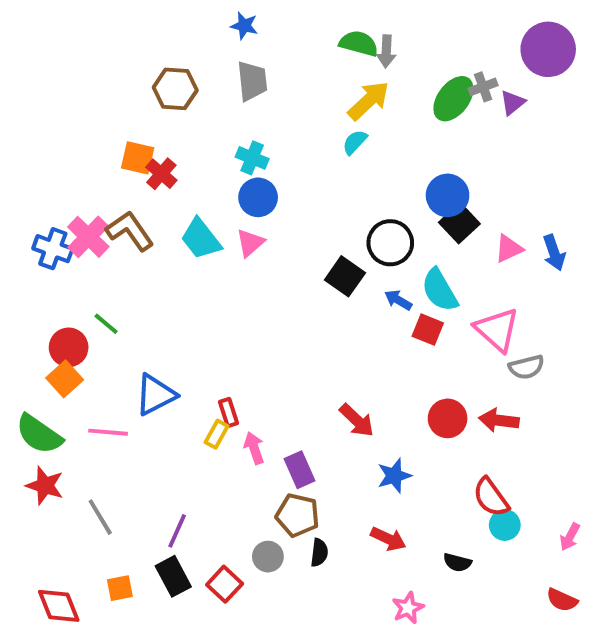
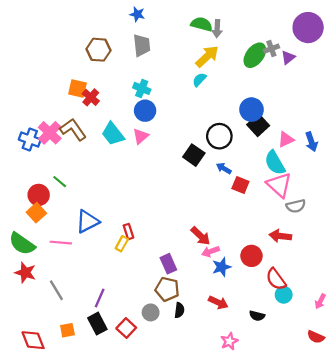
cyan semicircle: (440, 290) -> (275, 163), moved
red circle: (448, 418) -> (251, 256), moved
pink arrow: (254, 448) -> (210, 251), moved, turned -91

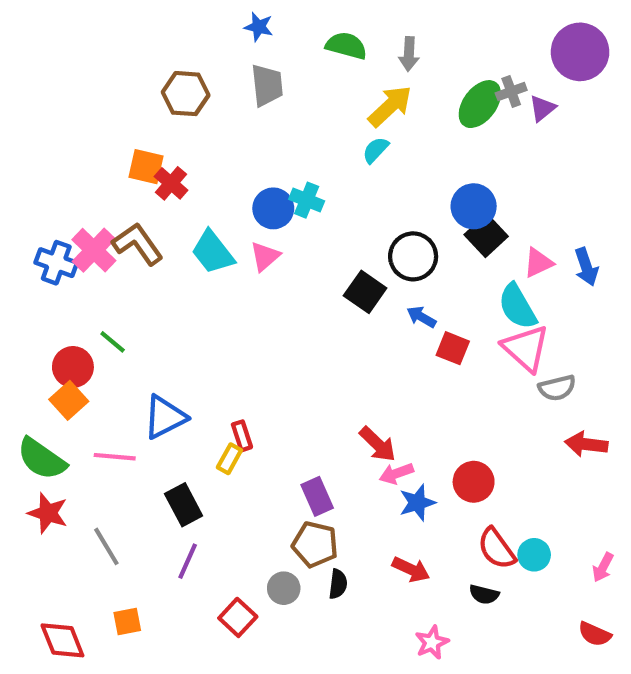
green semicircle: (202, 24) -> (346, 46), moved
cyan cross: (142, 88) -> (307, 200), moved
red arrow: (280, 236) -> (586, 444), moved
red semicircle: (276, 279) -> (497, 549), moved
black rectangle: (97, 324) -> (184, 505), moved

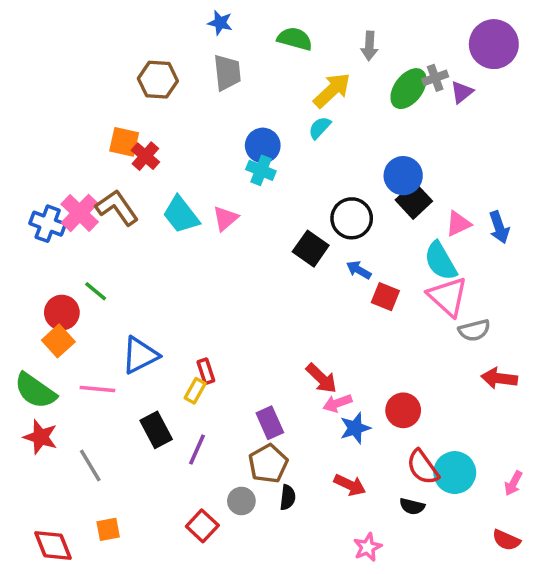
gray arrow: (409, 54) -> (369, 46), moved
blue circle: (273, 208) -> (263, 145), moved
brown pentagon: (315, 544) -> (268, 464), turned 30
cyan circle: (534, 555) -> (455, 473), size x1.5
purple line: (188, 561) -> (197, 449), moved

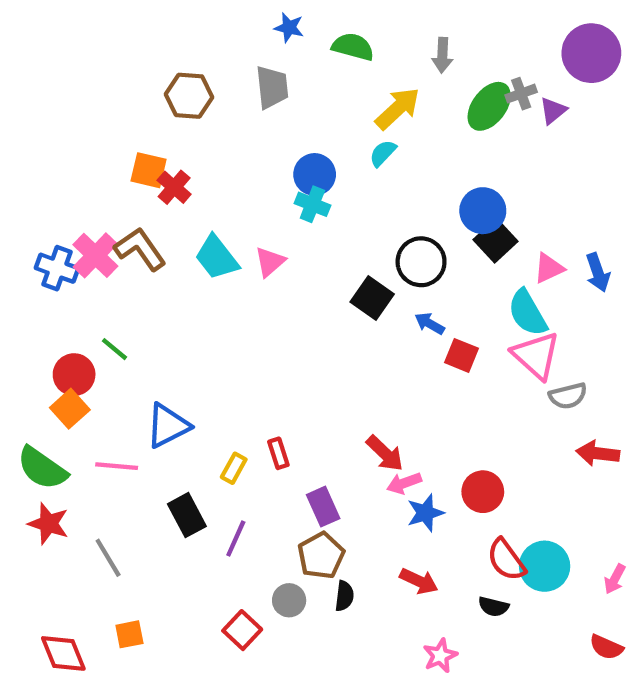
blue star: (220, 23) -> (289, 28), moved
red rectangle: (206, 371) -> (278, 453), moved

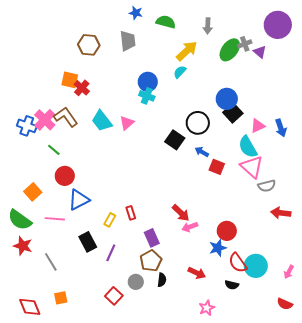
purple triangle: (553, 111) -> (260, 52), turned -40
green line: (114, 349) -> (54, 150), moved
red circle: (74, 375) -> (65, 176), moved
blue star: (425, 513) -> (218, 248), moved

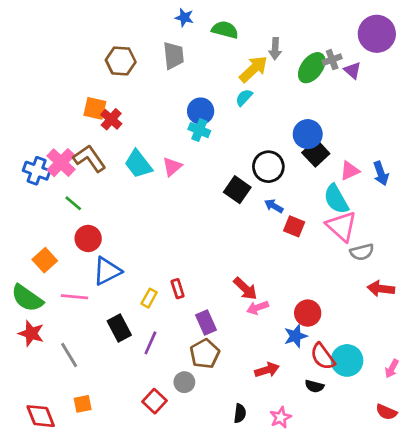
gray arrow: (208, 26) -> (275, 49), moved
red arrow: (197, 273) -> (267, 370), turned -42
black semicircle: (162, 280) -> (240, 413), moved

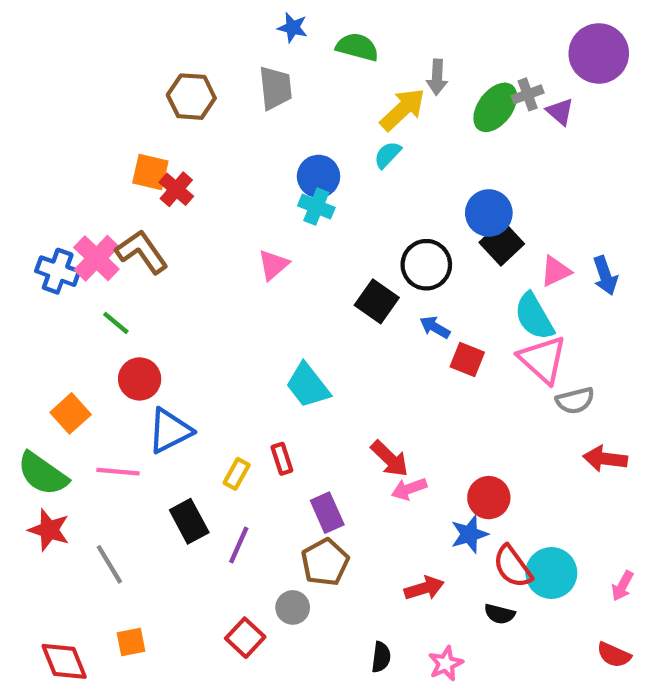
cyan trapezoid: (138, 164) -> (308, 385), moved

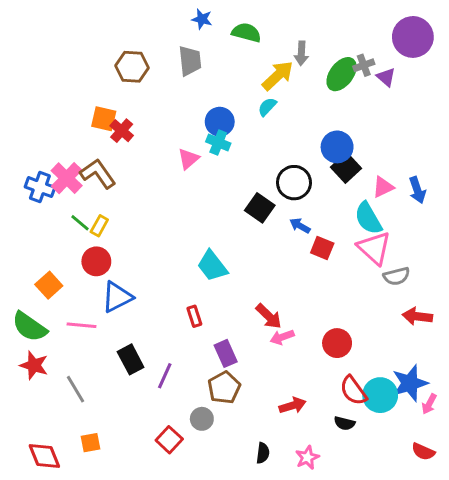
pink triangle: (273, 265) -> (188, 159), moved
yellow rectangle: (237, 474) -> (99, 226), moved
blue star: (469, 534) -> (410, 383), moved, size x1.4

